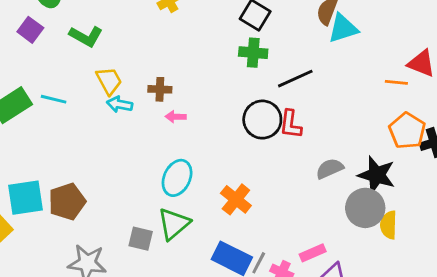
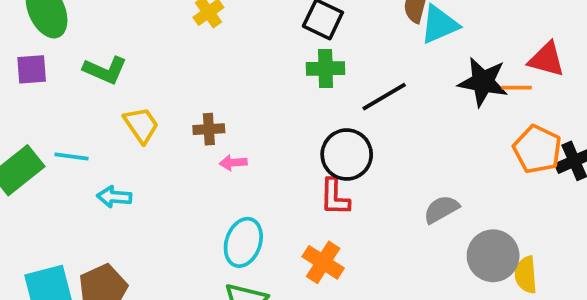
purple square: (30, 30) -> (32, 69), turned -35
cyan arrow: (120, 104) -> (114, 197), moved
red L-shape: (291, 124) -> (335, 197), moved
black star: (377, 175) -> (483, 82), moved

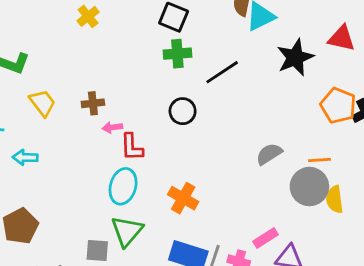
black star: (483, 82) -> (295, 57), turned -30
orange line: (517, 88) -> (319, 160), moved
black circle: (347, 155) -> (183, 111), moved, size x0.7
red L-shape: (335, 197) -> (132, 147), moved

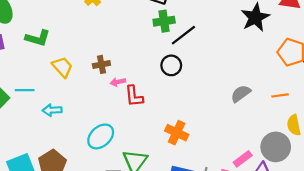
black line: (222, 72) -> (183, 35), moved
cyan ellipse: (123, 186) -> (101, 136), moved, turned 36
gray circle: (309, 187) -> (276, 147), moved

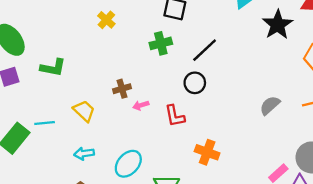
green cross: (164, 21) -> (161, 43), moved
yellow trapezoid: (62, 67) -> (84, 111), moved
red L-shape: (134, 96) -> (175, 116), moved
cyan arrow: (52, 110) -> (84, 154), moved

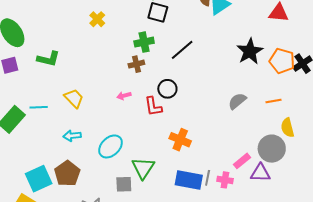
black star: (278, 25) -> (250, 51), moved
black circle: (195, 83) -> (167, 89), moved
brown cross: (122, 89) -> (136, 64), moved

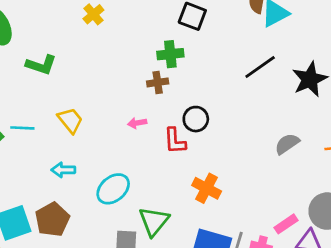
yellow cross: (97, 19) -> (93, 14), moved
black line: (182, 50) -> (260, 67), moved

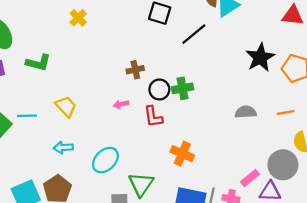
green cross: (170, 54) -> (182, 88), moved
black line: (260, 67) -> (194, 34), moved
black circle: (196, 119) -> (159, 89), moved
gray semicircle: (287, 144) -> (246, 112), turned 35

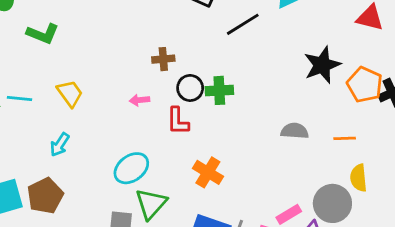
cyan arrow: (63, 148) -> (60, 145), turned -60
cyan ellipse: (105, 160) -> (131, 168), moved

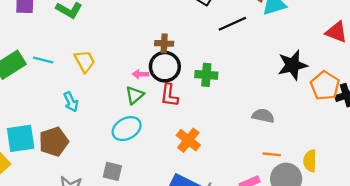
black circle: (190, 88) -> (165, 67), moved, size x1.4
orange line: (345, 138) -> (272, 154), moved
cyan arrow: (60, 145) -> (71, 102), turned -66
green triangle: (151, 204) -> (135, 95), moved, size x0.7

